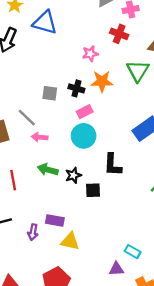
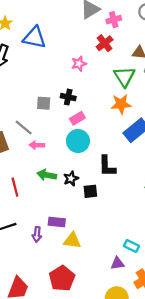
red cross: (119, 34) -> (105, 43), turned 35
orange star: (102, 81) -> (121, 104), moved

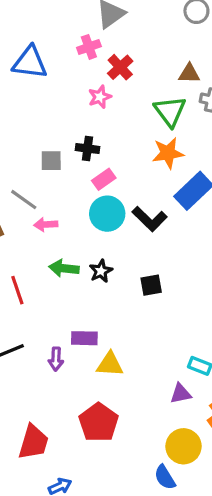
pink cross: (114, 20) -> (89, 47), moved
red cross: (105, 43) -> (120, 67), moved
black L-shape: (107, 166) -> (150, 219), moved, turned -40
black square: (90, 191) -> (151, 285), moved

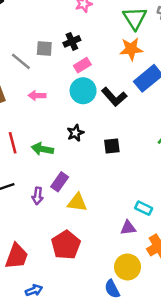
black cross: (88, 148) -> (72, 41), turned -35
gray line: (24, 200) -> (21, 61), moved
green arrow: (64, 268) -> (42, 149), moved
purple rectangle: (84, 338) -> (60, 182), turned -60

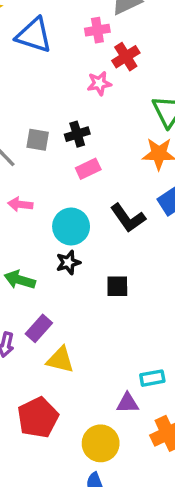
cyan circle: (83, 91) -> (71, 227), moved
cyan rectangle: (144, 208) -> (152, 378), turned -42
yellow circle: (128, 267) -> (101, 443), moved

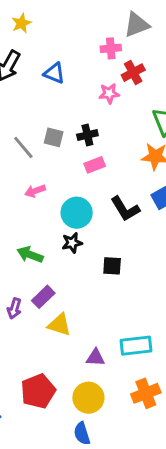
blue triangle: (34, 35) -> (54, 73), moved, size x0.7
pink arrow: (20, 204) -> (35, 191), turned -30
cyan rectangle: (152, 378) -> (136, 346), size x1.5
purple triangle: (128, 403) -> (95, 358), moved
red pentagon: (38, 418) -> (38, 391), moved

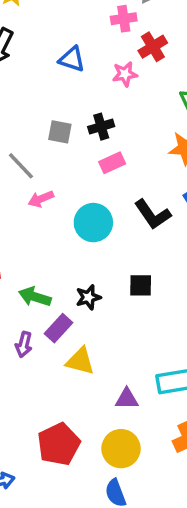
blue triangle: (54, 73) -> (72, 59), moved
gray line: (23, 147) -> (21, 166), moved
black star: (72, 243) -> (88, 297), moved
green arrow: (30, 255) -> (35, 297), moved

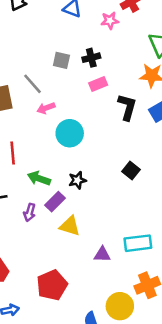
black L-shape: (153, 214) -> (127, 107), moved, turned -132
cyan circle: (93, 223) -> (70, 133), moved
black square: (141, 285) -> (131, 170), moved, turned 36
yellow circle: (121, 449) -> (120, 306), moved

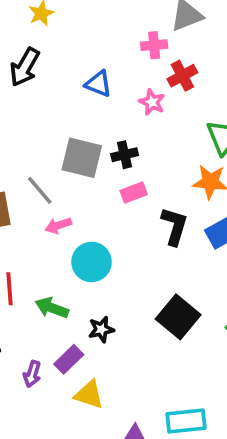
pink star: (110, 21) -> (152, 102), turned 30
gray square: (61, 60) -> (82, 158), size x1.6
black square: (131, 170) -> (178, 317), size x1.6
green arrow: (39, 178) -> (52, 308), moved

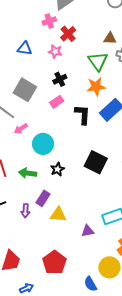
black cross: (125, 155) -> (60, 79), moved
gray square: (82, 158) -> (25, 90), turned 30
black star: (101, 329) -> (57, 169), moved

